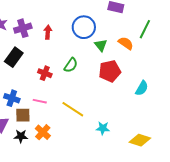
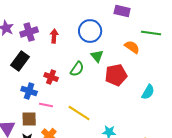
green line: (145, 29) -> (151, 33), turned 72
green triangle: (101, 45) -> (97, 56), moved
blue cross: (12, 98) -> (29, 91), moved

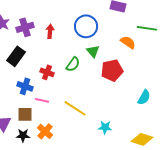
cyan semicircle: (148, 92) -> (144, 97), moved

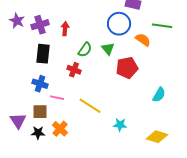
blue circle: (86, 26) -> (119, 24), moved
black rectangle: (16, 56) -> (43, 54), moved, turned -30
green semicircle: (73, 64) -> (85, 50), moved
red cross: (47, 72) -> (74, 70), moved

